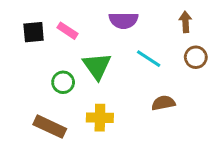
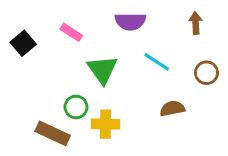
black square: (34, 32) -> (23, 43), moved, turned -35
brown circle: (196, 57) -> (207, 73), moved
green circle: (63, 82) -> (76, 107), moved

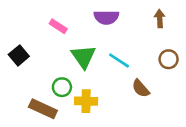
black square: (23, 43) -> (19, 55), moved
cyan line: (157, 62) -> (119, 60), moved
brown semicircle: (172, 109) -> (141, 88), turned -120

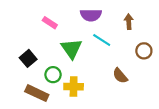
brown arrow: (160, 19) -> (129, 22), moved
black square: (19, 55) -> (28, 58), moved
cyan line: (119, 60) -> (102, 40), moved

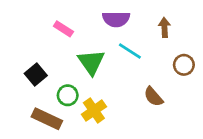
yellow cross: (74, 87) -> (94, 111), turned -36

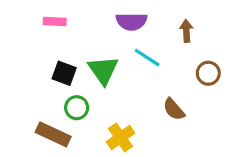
pink rectangle: (63, 29) -> (55, 22), moved, turned -30
black square: (36, 75) -> (64, 73), moved, turned -30
yellow cross: (94, 111) -> (121, 137), moved

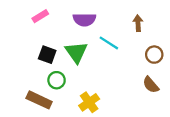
pink rectangle: (55, 22) -> (40, 16), turned -35
purple semicircle: (132, 22) -> (84, 20), moved
brown semicircle: (174, 109) -> (151, 85), moved

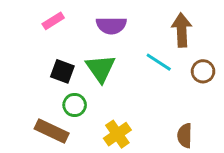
brown arrow: (138, 23) -> (182, 30), size x1.5
cyan line: (109, 43) -> (159, 62), moved
brown semicircle: (151, 85) -> (185, 136), moved, turned 42

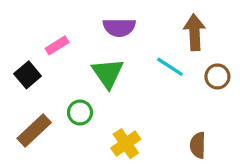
pink rectangle: (53, 21) -> (57, 45), moved
black square: (62, 71) -> (28, 75), moved, turned 30
brown rectangle: (52, 131) -> (34, 130), moved, turned -68

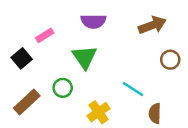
brown arrow: (195, 32) -> (152, 25), turned 72
cyan line: (170, 67) -> (133, 89), moved

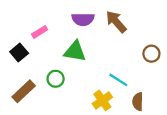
brown arrow: (152, 25) -> (116, 22), moved, turned -110
green triangle: (84, 57) -> (75, 51), turned -45
yellow cross: (99, 112) -> (102, 100), moved

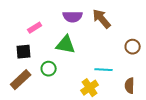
black square: (19, 53) -> (24, 52), moved, turned 35
cyan line: (118, 80) -> (104, 70), turned -30
brown semicircle: (138, 102) -> (130, 86), moved

